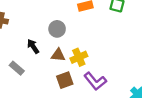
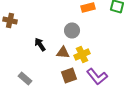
gray circle: (57, 29) -> (72, 30), moved
gray rectangle: (17, 68) -> (25, 78), moved

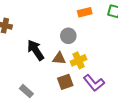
black arrow: (40, 44) -> (36, 50), size x1.5
gray rectangle: (25, 78) -> (26, 91), moved

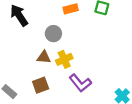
black arrow: (36, 50) -> (19, 15), moved
brown square: (65, 82) -> (41, 85), moved

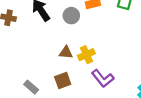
gray circle: (53, 34) -> (71, 16), moved

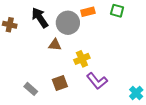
gray circle: (71, 16) -> (68, 23), size x1.5
brown triangle: (66, 52) -> (55, 45), moved

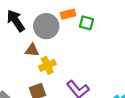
green square: (117, 11) -> (87, 23), moved
yellow cross: (82, 59) -> (47, 65), moved

